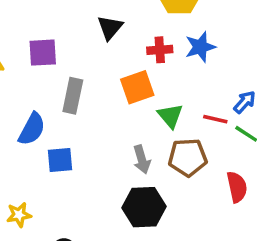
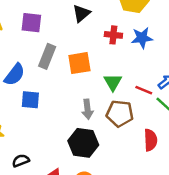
orange square: (137, 87) -> (79, 63), moved

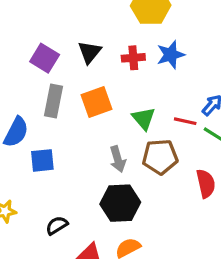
black triangle: (81, 13) -> (90, 52), moved
purple square: (31, 23) -> (45, 58), moved, turned 35
black semicircle: (21, 161) -> (57, 225), moved

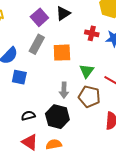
black triangle: (90, 52) -> (63, 13), moved
black semicircle: (57, 225) -> (28, 116), moved

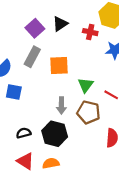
red cross: (92, 33) -> (90, 32), moved

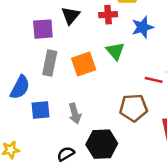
purple square: (35, 28) -> (43, 29), turned -36
green triangle: (86, 85) -> (115, 51), moved
gray arrow: (61, 106) -> (75, 113), moved

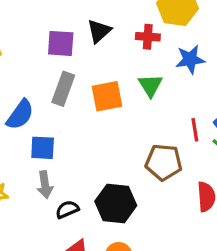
red line: (154, 80) -> (195, 130), turned 60
gray arrow: (75, 113) -> (45, 185), moved

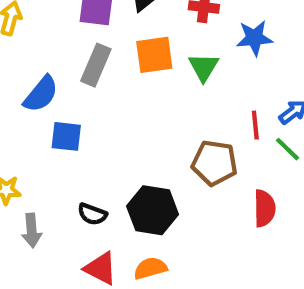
orange square: (107, 96) -> (154, 55), moved
gray arrow: (45, 185) -> (32, 230), moved
black semicircle: (67, 209) -> (92, 214), turned -140

